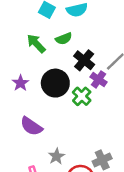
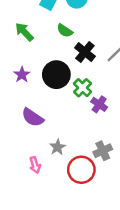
green semicircle: (64, 39) -> (65, 31), turned 56
green arrow: (36, 43) -> (24, 32), moved
purple cross: (99, 79) -> (99, 104), moved

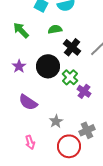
green semicircle: (65, 31) -> (55, 29), turned 136
gray star: (58, 147) -> (56, 121), moved

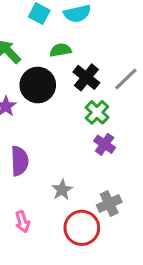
black circle: (48, 66) -> (38, 85), moved
green cross: (70, 77) -> (97, 112), moved
purple semicircle: (28, 102) -> (20, 161), turned -126

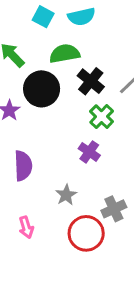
green semicircle: (61, 50) -> (65, 54), size x1.4
purple cross: (105, 144) -> (89, 152), moved

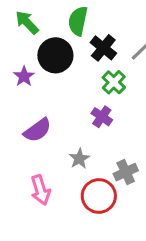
green semicircle: (65, 54) -> (78, 21), turned -68
purple semicircle: (23, 166) -> (37, 130), turned 56
pink arrow: (26, 227) -> (40, 190), size x1.4

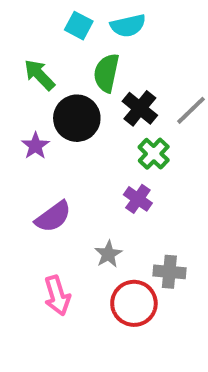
gray cross: (126, 172) -> (169, 272), turned 30

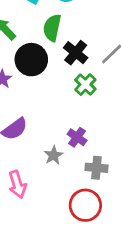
purple cross: (138, 199) -> (77, 137), moved
red circle: (134, 303) -> (85, 205), moved

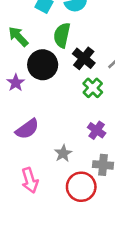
purple cross: (77, 137) -> (97, 130), moved
red circle: (85, 205) -> (81, 187), moved

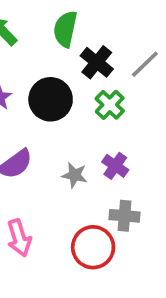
black circle: (43, 65) -> (51, 99), moved
gray star: (63, 153) -> (75, 175), moved, turned -30

